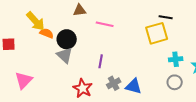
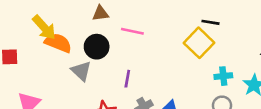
orange semicircle: (47, 33) -> (58, 43), size x1.5
yellow square: (157, 33) -> (199, 43), turned -30
black circle: (67, 39) -> (97, 47), moved

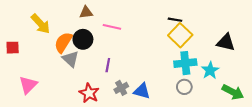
orange semicircle: (58, 43) -> (63, 42), moved, turned -80
yellow square: (199, 43) -> (180, 35), moved
cyan cross: (223, 76) -> (185, 63), size x1.5

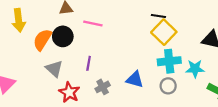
yellow arrow: (41, 24) -> (19, 20), turned 35
gray triangle: (71, 59) -> (54, 69), moved
cyan star: (210, 70) -> (195, 69), turned 30
blue triangle: (142, 91) -> (135, 79), moved

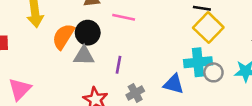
cyan cross: (169, 61) -> (198, 62), moved
gray triangle: (54, 69) -> (84, 56), moved, turned -42
gray circle: (168, 86) -> (213, 72), moved

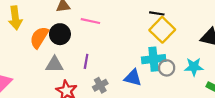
gray triangle: (84, 56) -> (54, 65), moved

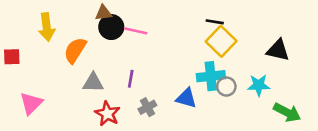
black circle: (60, 34) -> (111, 27), moved

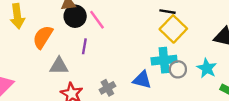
pink line: (136, 31) -> (97, 20), turned 42
purple line: (131, 79) -> (84, 46), moved
cyan star: (259, 85) -> (207, 68), turned 30

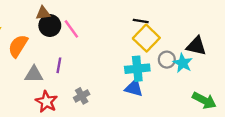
purple line: (84, 46) -> (59, 65), moved
cyan star: (207, 68) -> (183, 63), moved
gray circle: (178, 69) -> (167, 60), moved
blue triangle: (142, 80) -> (134, 88), moved

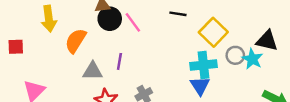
black line: (141, 21) -> (178, 14), moved
blue triangle: (134, 88) -> (200, 86), turned 42

